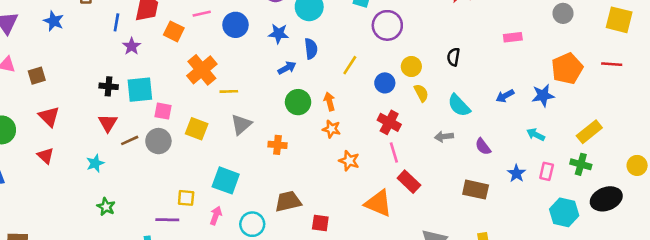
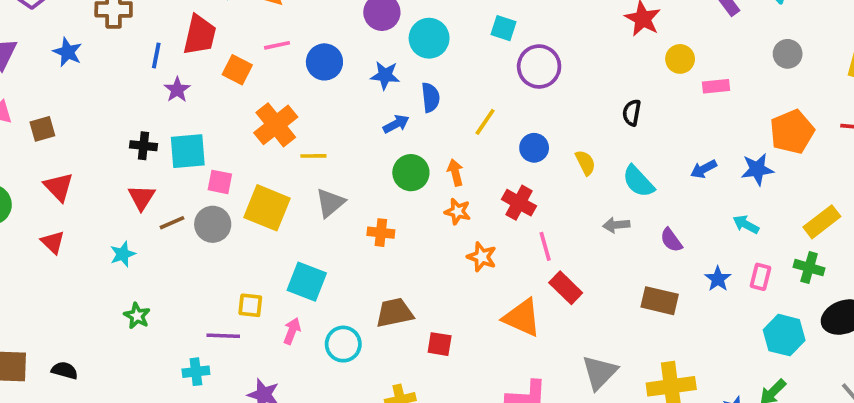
yellow circle: (411, 66) -> (680, 59), moved
red cross: (389, 122) -> (519, 203), moved
yellow square: (197, 129) -> (267, 208), size x1.4

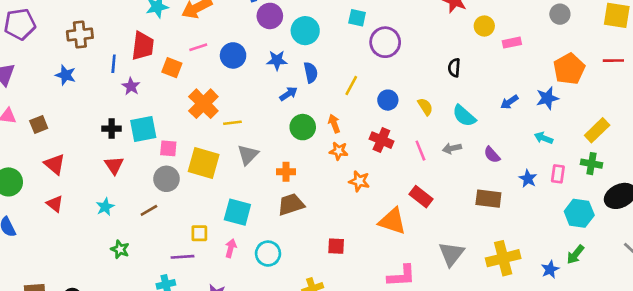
blue star: (68, 52) -> (66, 75), moved
brown line: (172, 223) -> (149, 210), moved
pink line: (545, 246) -> (420, 151), moved
brown trapezoid: (394, 313) -> (291, 204), moved

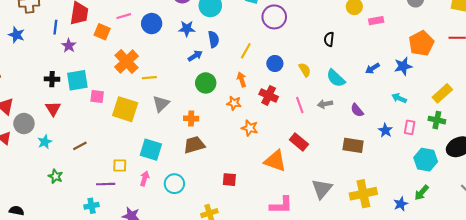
orange arrow: (334, 124) -> (242, 80), moved
gray circle: (166, 179) -> (24, 124), moved

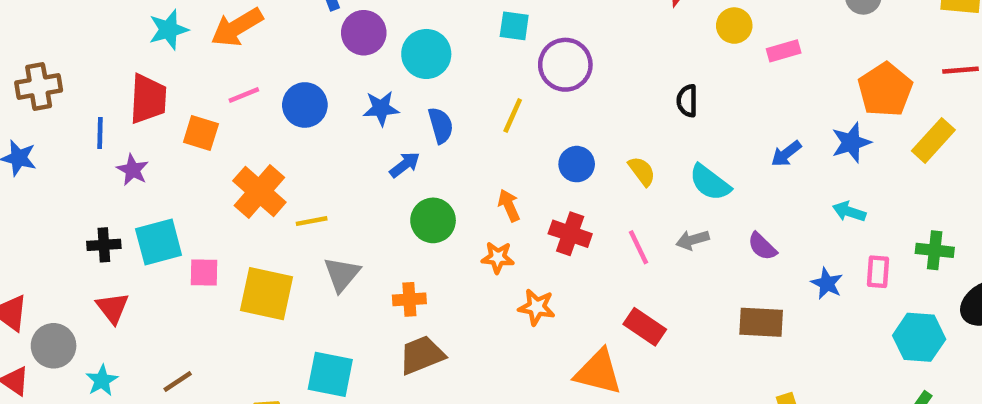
yellow line: (246, 51) -> (513, 116), moved
yellow rectangle: (442, 93) -> (933, 140), moved

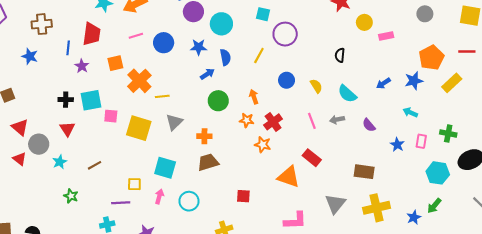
orange square: (201, 133) -> (115, 63), moved, turned -35
red cross: (570, 234) -> (273, 122), moved, turned 30
brown rectangle: (761, 322) -> (364, 172), moved

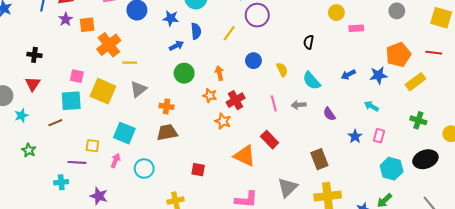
purple star: (82, 66) -> (66, 19), moved
cyan square: (91, 100) -> (71, 101), moved
green cross: (448, 133) -> (418, 120), moved
brown rectangle: (364, 172) -> (319, 159), turned 54

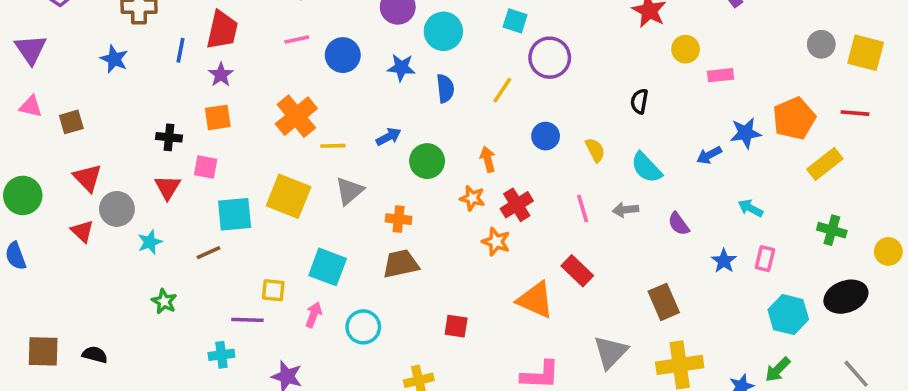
gray circle: (397, 11) -> (821, 44), moved
orange square: (87, 25) -> (218, 117), moved
blue arrow: (176, 46) -> (389, 137), moved
blue star: (378, 75) -> (745, 133), moved
pink square: (77, 76) -> (206, 167), moved

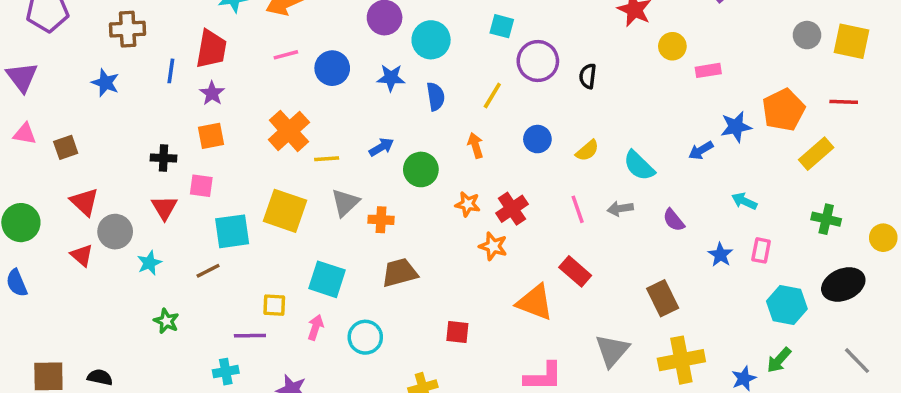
black semicircle: (639, 101) -> (588, 76), moved
yellow semicircle: (595, 150) -> (587, 151), turned 80
orange arrow: (488, 159) -> (475, 145), moved
orange cross: (399, 219) -> (381, 220), moved

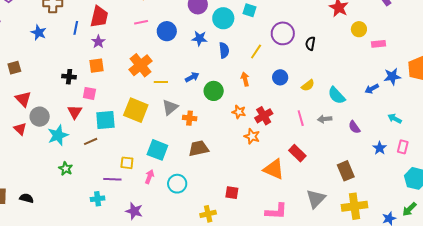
cyan square: (502, 26) -> (250, 10), moved
red triangle: (164, 208) -> (75, 112), moved
cyan star: (149, 263) -> (58, 135), size x1.5
red square: (457, 332) -> (232, 193), moved

